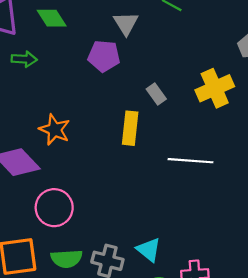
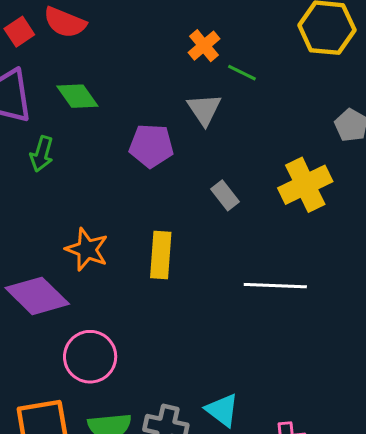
gray triangle: (126, 23) -> (204, 109), moved
green arrow: (24, 59) -> (42, 154), turned 105
yellow rectangle: (130, 128) -> (161, 255), moved

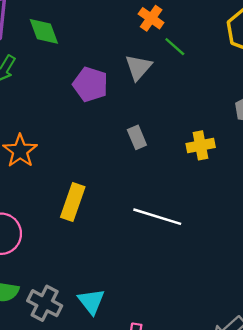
orange cross: (204, 46) -> (151, 18), turned -30
yellow cross: (305, 185) -> (201, 145), size x0.7
yellow rectangle: (161, 255) -> (73, 202), moved

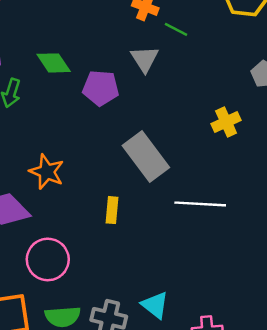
green diamond: (44, 31) -> (54, 63), moved
gray rectangle: (137, 137) -> (146, 157), moved, size x2.0
yellow rectangle: (73, 202) -> (112, 210), size x0.7

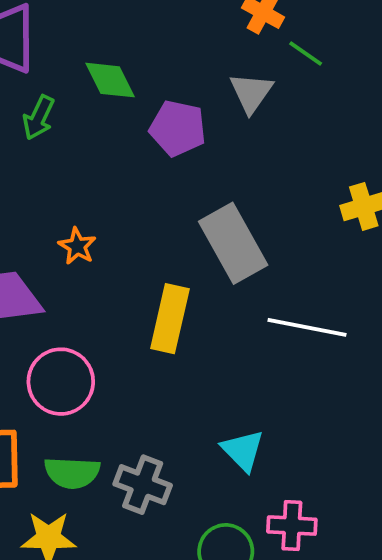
orange star: (47, 172) -> (77, 246), size x0.7
yellow rectangle: (112, 210) -> (170, 319), size x1.6
cyan triangle: (155, 305) -> (243, 450), moved

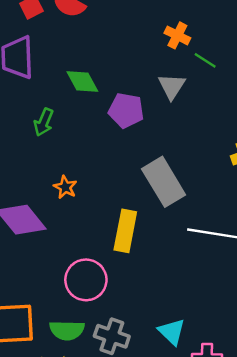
green arrow: (39, 118) -> (44, 122), moved
pink circle: (61, 382) -> (86, 280), moved
cyan triangle: (243, 450) -> (172, 332), moved

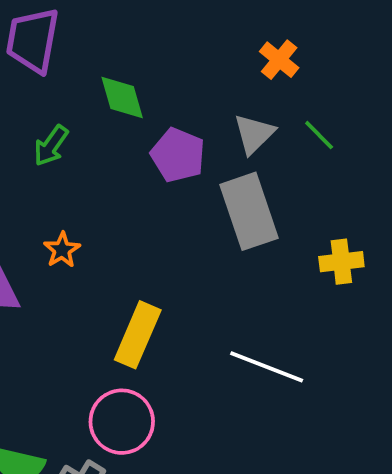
green line: (205, 60) -> (319, 135), moved
gray rectangle: (164, 182) -> (249, 211), moved
pink circle: (86, 280) -> (122, 422), moved

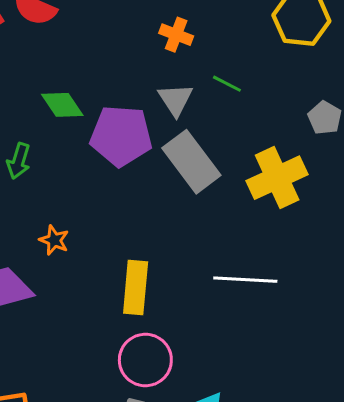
purple pentagon: (178, 155) -> (121, 136), size x1.4
yellow cross: (341, 262) -> (277, 178), size x1.6

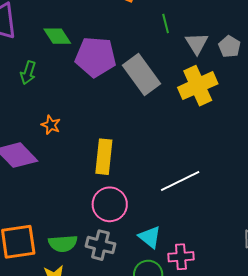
green line: (227, 84) -> (166, 24), turned 48
gray triangle: (175, 99) -> (197, 43), moved
white line: (245, 280) -> (180, 181), moved, turned -30

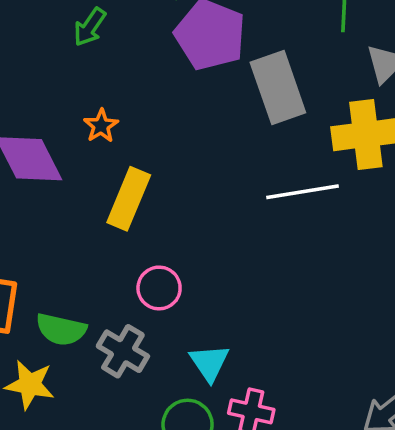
yellow rectangle: (104, 157) -> (129, 199), moved
white line: (180, 181) -> (303, 192), moved
pink circle: (110, 204) -> (159, 288), size x0.7

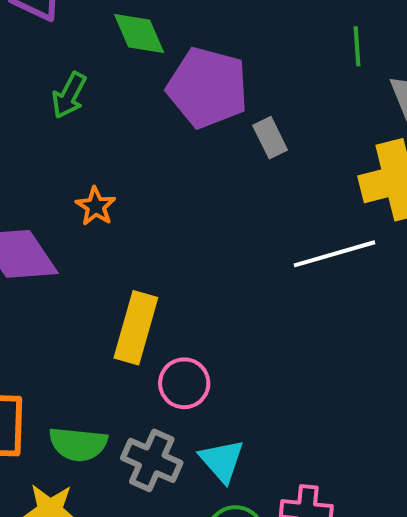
gray rectangle: (278, 88) -> (270, 138), moved, size x0.5
yellow rectangle: (129, 199) -> (136, 328), moved
cyan triangle: (209, 363) -> (222, 461), moved

